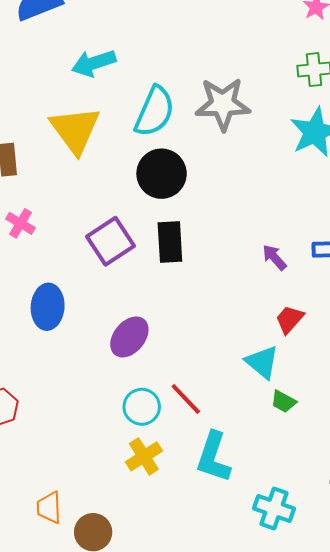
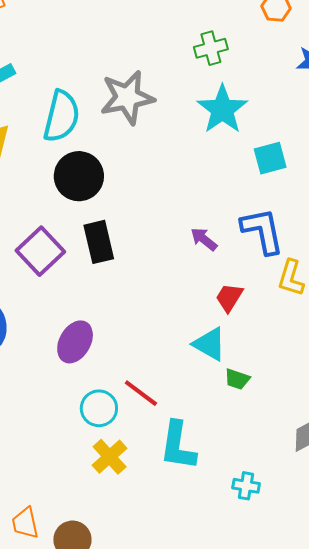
cyan cross: (274, 509) -> (246, 486), size x0.7

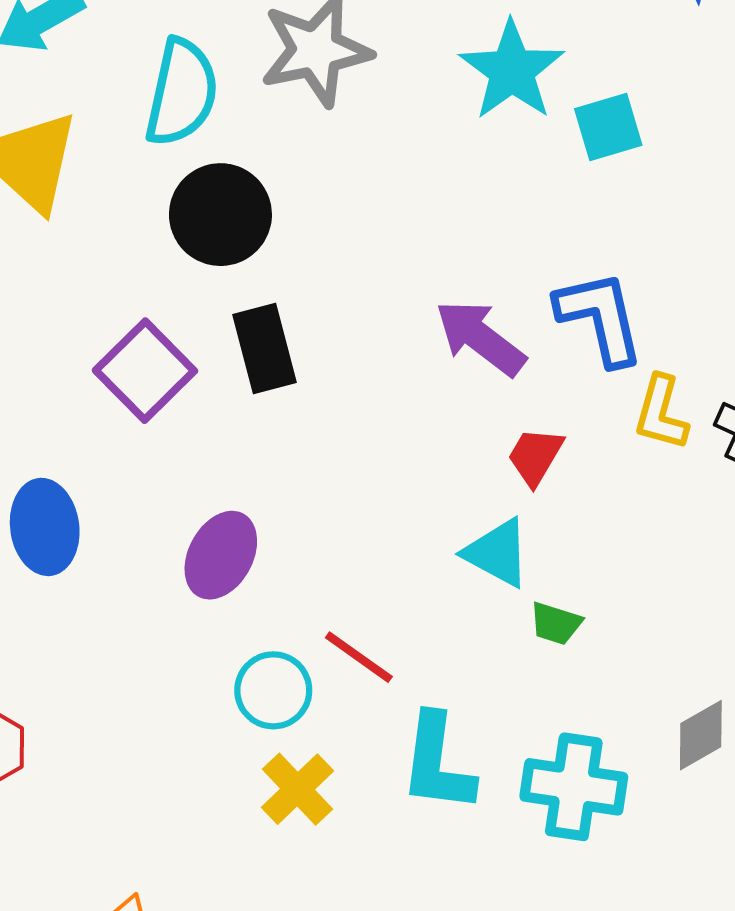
cyan square: (270, 158) -> (608, 127), moved
purple arrow: (204, 239) -> (480, 338), size x1.6
cyan cross: (246, 486) -> (574, 787), moved, size x1.8

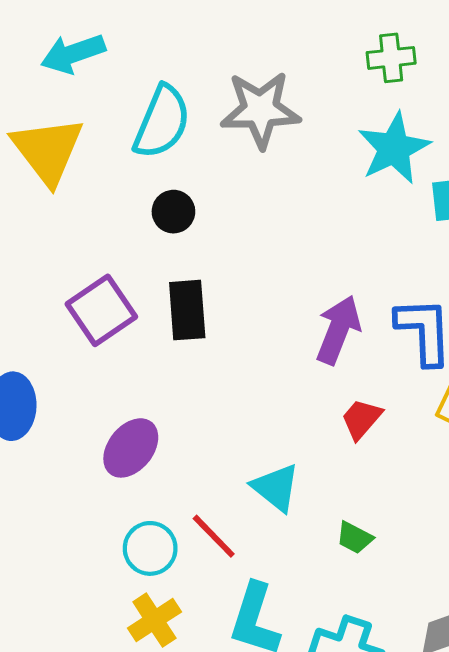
black circle: (220, 215) -> (173, 212), size x0.6
purple arrow: (480, 338) -> (338, 330), turned 64
cyan triangle: (497, 553) -> (276, 488), moved

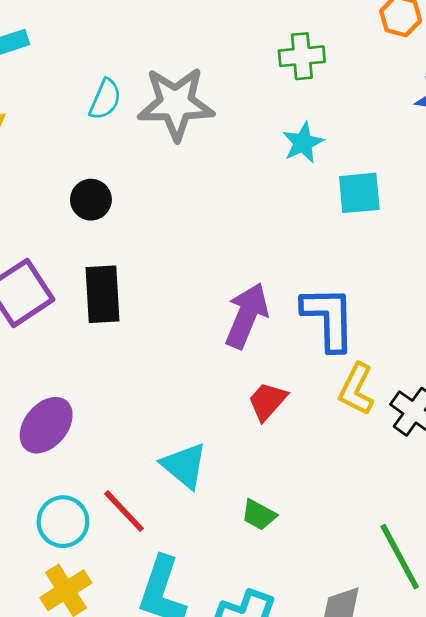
cyan semicircle: (162, 122) -> (105, 99), moved, size x0.6
cyan star: (394, 148) -> (303, 143), size x0.6

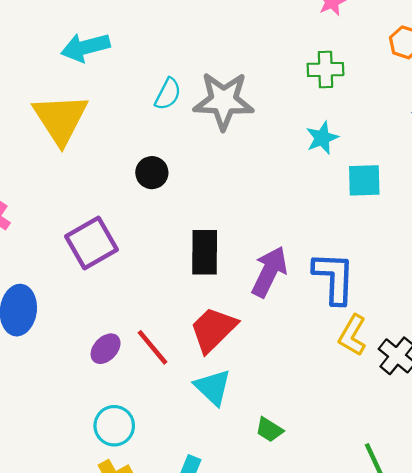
black rectangle: (102, 294) -> (205, 252), moved
red trapezoid: (267, 401) -> (213, 329), moved, size x1.5
purple ellipse: (46, 425) -> (106, 349), size x0.7
red line: (124, 511) -> (152, 347), moved

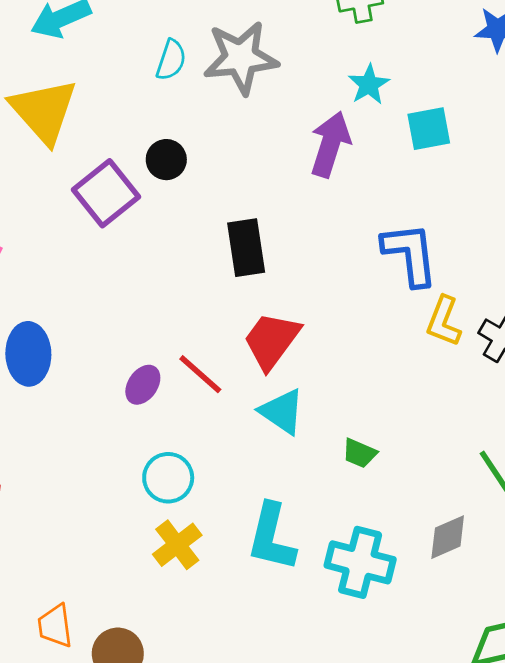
purple square: (92, 243) -> (106, 193), moved
purple arrow: (269, 272) -> (330, 144), moved

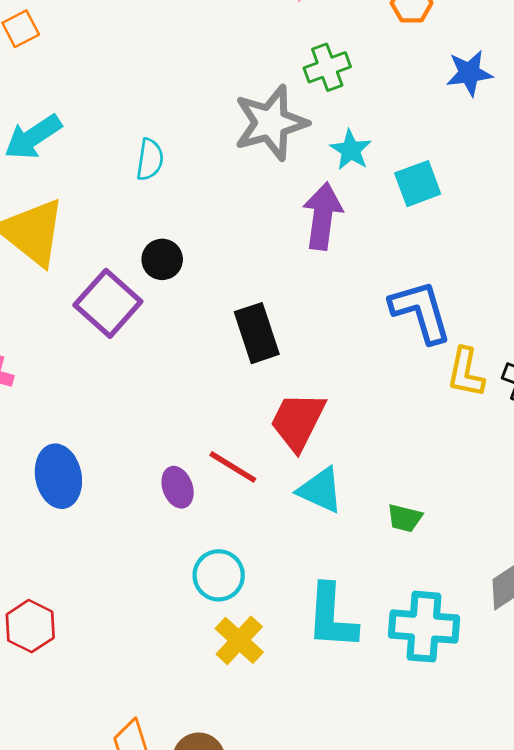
gray star: (241, 58) -> (271, 123), moved
purple ellipse: (143, 385) -> (178, 487), turned -45

